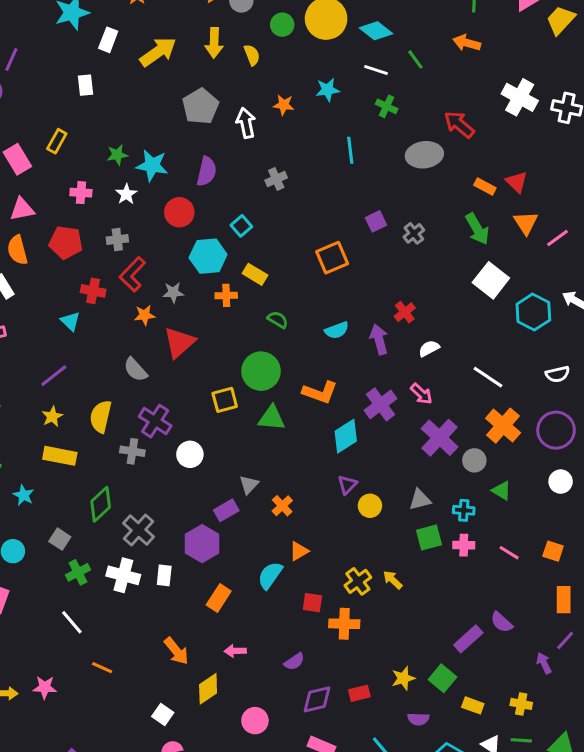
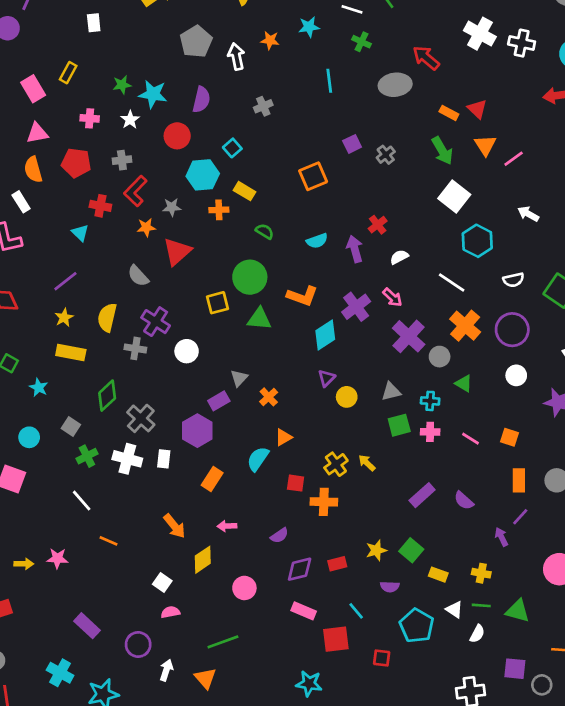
cyan hexagon: (533, 312) -> (477, 241), moved
purple rectangle: (468, 639) -> (422, 495), moved

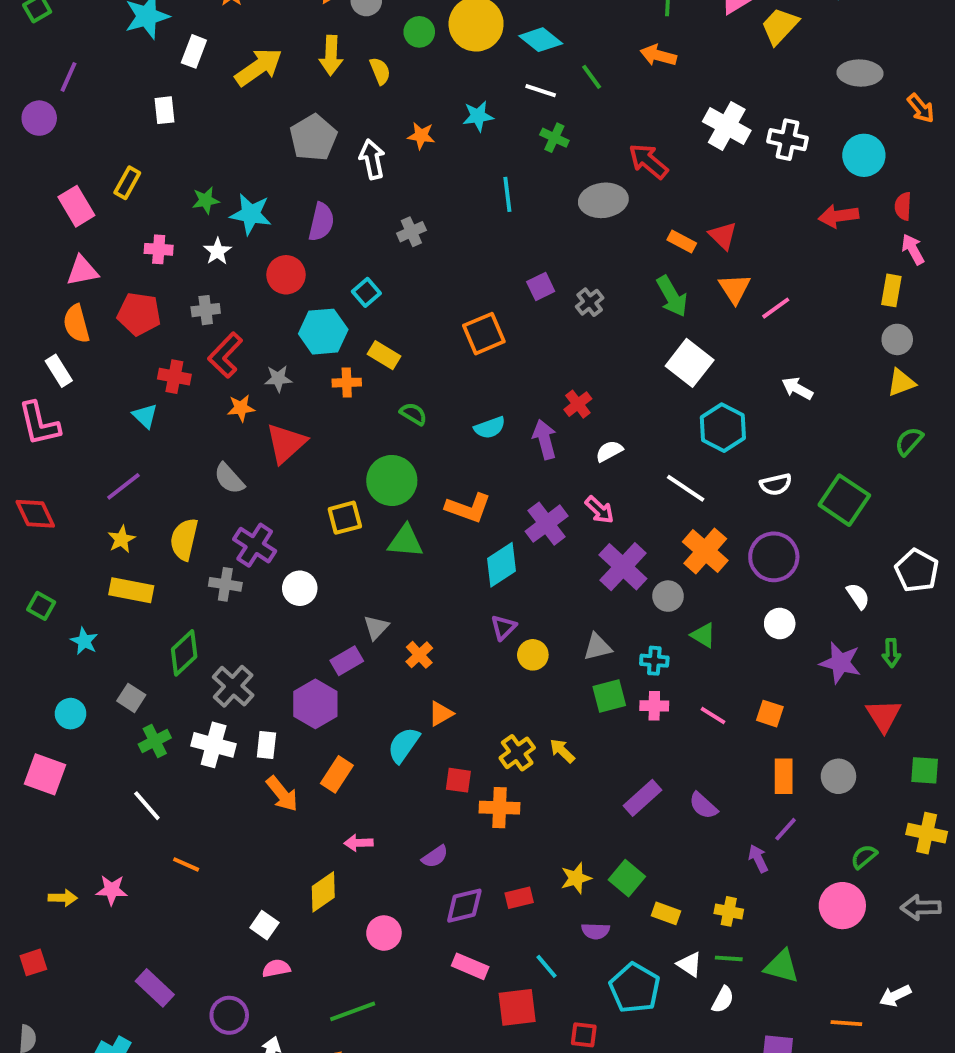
orange arrow: (174, 526) -> (282, 794), moved

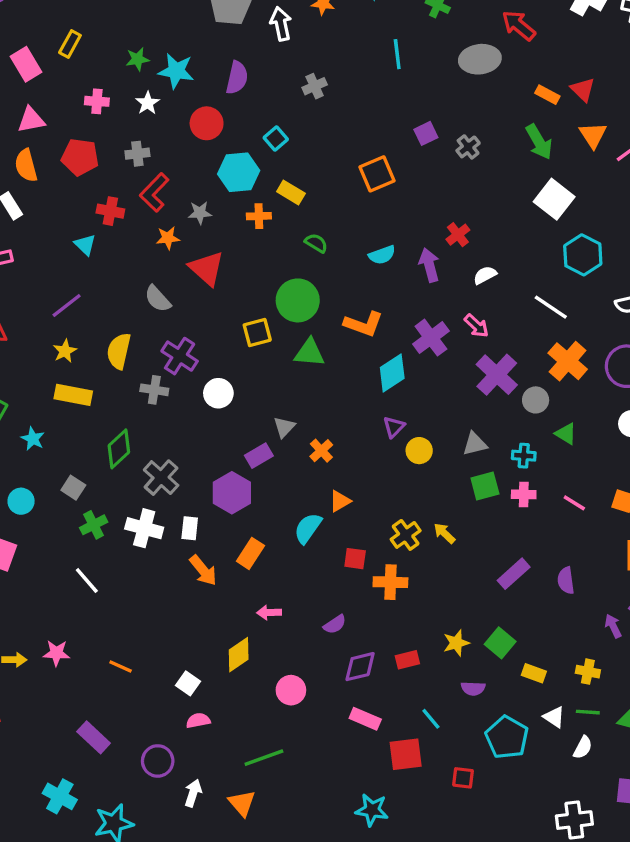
red triangle: (286, 443) -> (207, 268), turned -36
purple semicircle: (703, 806) -> (566, 580), turned 40
orange line: (186, 864) -> (121, 667), moved

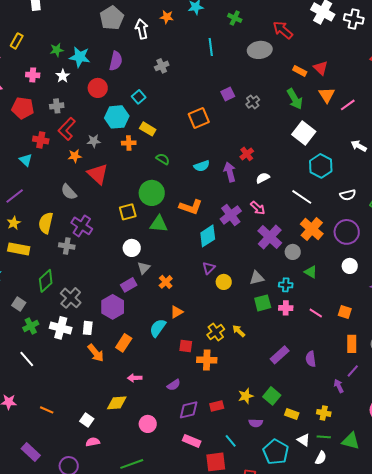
white circle: (218, 393) -> (132, 248), moved
yellow diamond: (239, 655) -> (117, 403), turned 30

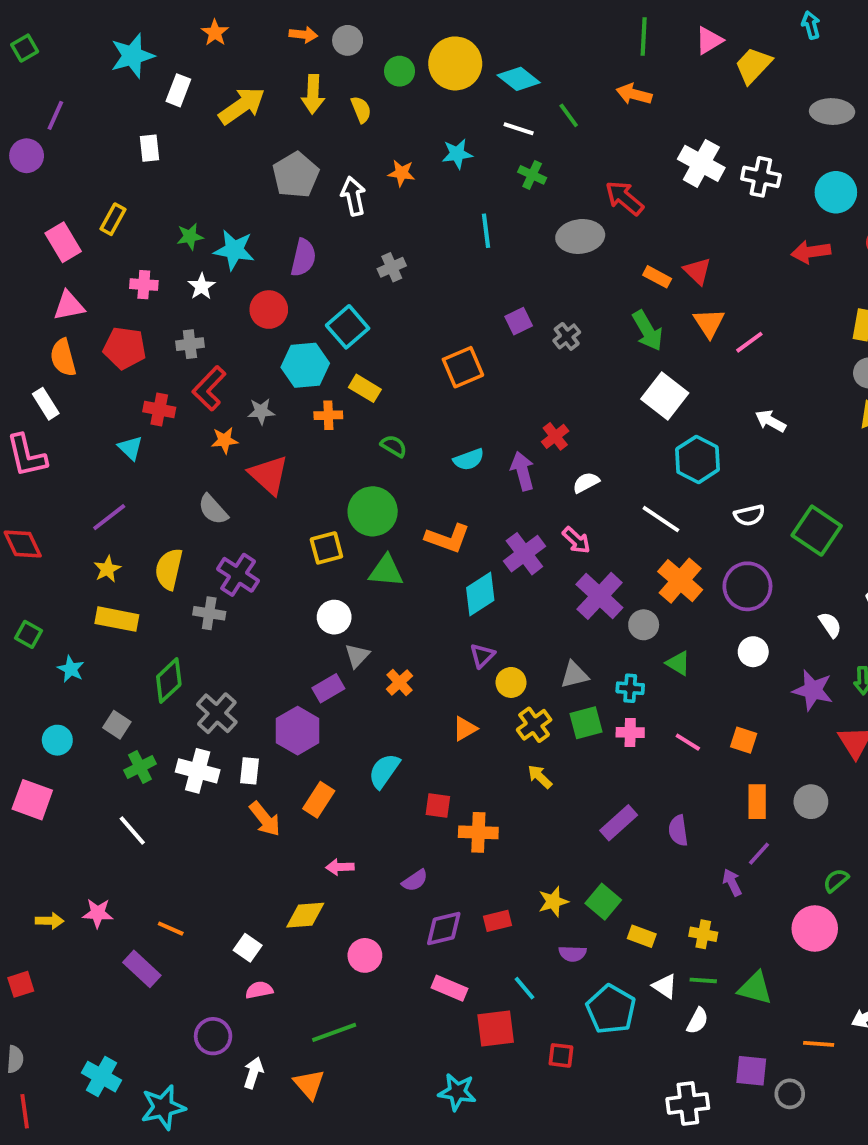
cyan square: (139, 97) -> (348, 327), size x1.5
orange triangle: (177, 312) -> (465, 729), moved
yellow cross: (216, 332) -> (534, 725), moved
purple rectangle: (31, 452) -> (142, 969), moved

